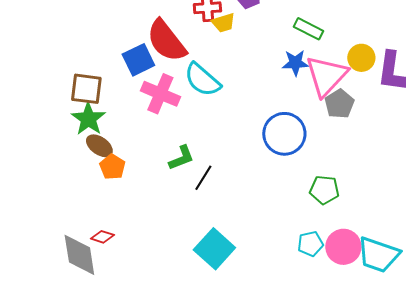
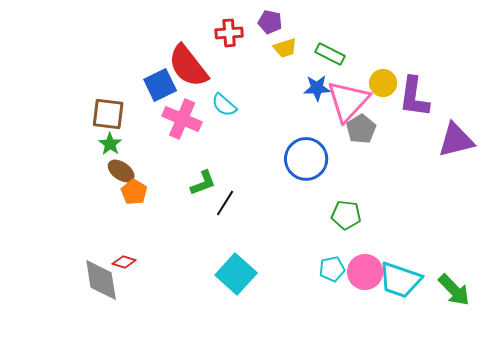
yellow trapezoid: (223, 23) -> (285, 48), moved
cyan semicircle: (202, 80) -> (224, 105), size x0.7
green star: (88, 119) -> (110, 144), size x0.7

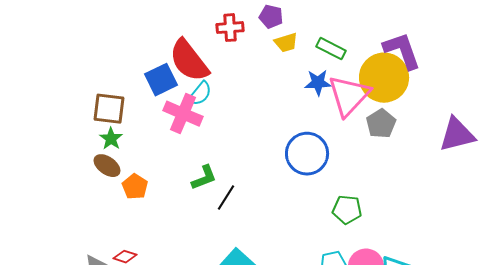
yellow circle: (383, 83) -> (384, 78), size x1.8
purple L-shape: (414, 97) -> (402, 51), moved, turned 153
cyan semicircle: (224, 105) -> (200, 94), moved, turned -92
gray pentagon: (361, 129) -> (381, 124), moved
brown ellipse: (121, 171) -> (107, 166), moved

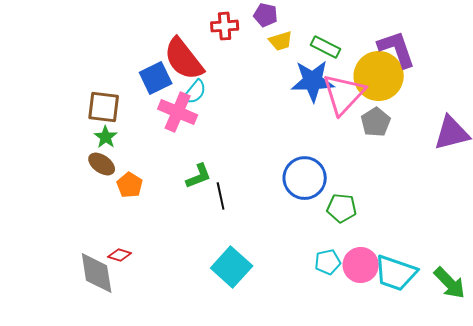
blue star: (318, 83) -> (313, 81), size x1.6
blue circle: (307, 154) -> (305, 178), moved
black line: (226, 198) -> (221, 196), turned -44

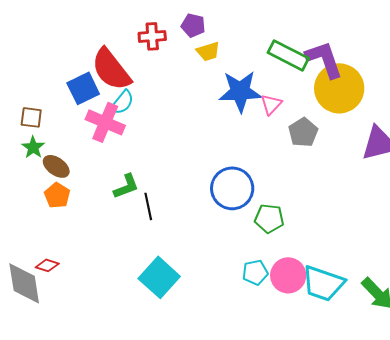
green rectangle: (326, 47) -> (288, 55), moved, size x1.4
yellow circle: (379, 76) -> (339, 88), moved
pink triangle: (344, 94) -> (271, 104), size x0.5
brown square: (104, 107) -> (31, 117), size x0.7
brown ellipse: (102, 164) -> (56, 166), moved

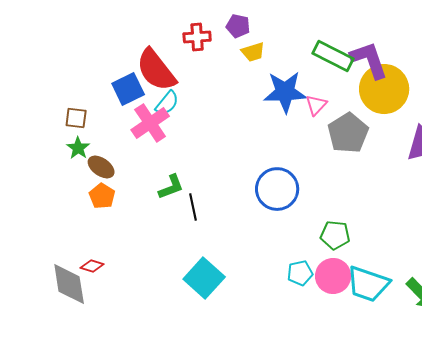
pink cross: (105, 122) -> (150, 123), turned 33
gray pentagon: (303, 132) -> (348, 133), size x1.4
green pentagon: (269, 218) -> (335, 235), moved

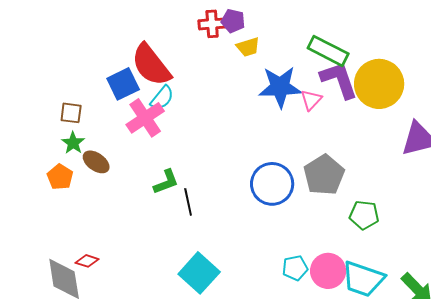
red cross: (197, 37) -> (212, 24), moved
purple L-shape: (369, 60) -> (339, 80), moved
gray pentagon: (348, 133) -> (324, 175), moved
orange pentagon: (102, 196) -> (60, 177), moved
green pentagon: (335, 235) -> (364, 215), moved

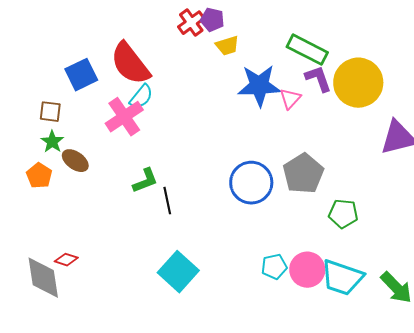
red cross: (212, 24) -> (191, 23), turned -32
purple L-shape: (339, 80) -> (318, 79), size x0.7
blue square: (123, 84) -> (81, 75), moved

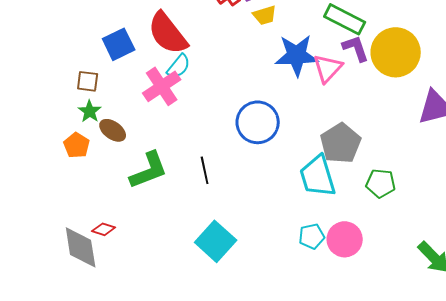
pink triangle: (290, 99) -> (328, 68), size x1.4
green L-shape: (145, 181) -> (149, 170), moved, size x1.5
blue circle: (251, 183) -> (258, 122), moved
cyan trapezoid: (342, 278) -> (318, 176), moved, turned 54

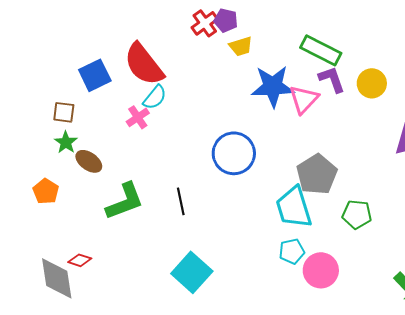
yellow circle: (396, 52) -> (372, 83), size x0.6
pink cross: (162, 86) -> (138, 117), size x0.6
orange pentagon: (77, 145) -> (46, 191), moved
cyan pentagon: (312, 236) -> (292, 251), moved

